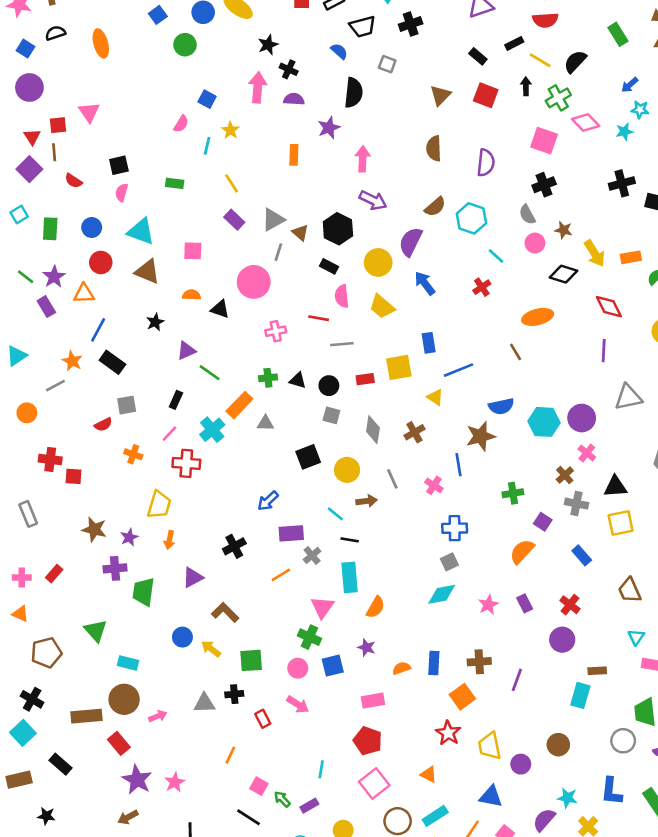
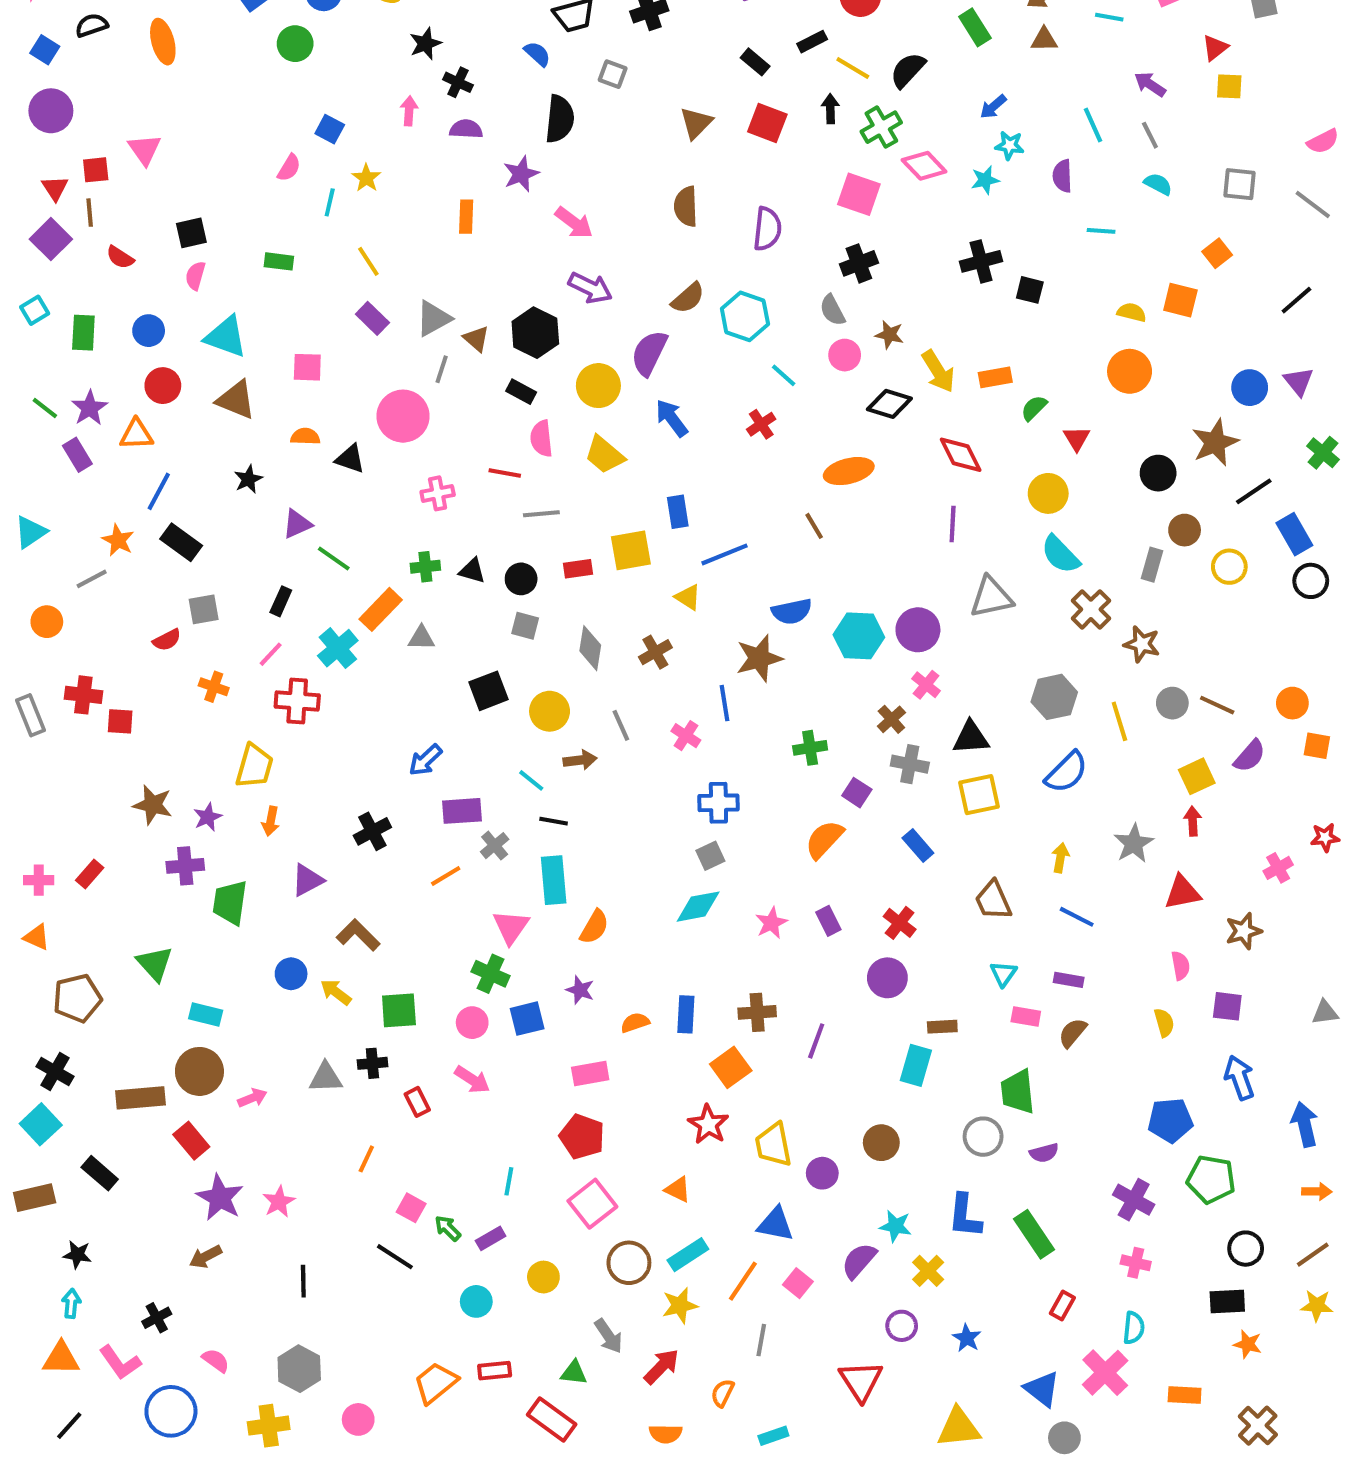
pink arrow: (258, 87) -> (409, 111), size x0.6
pink arrow: (363, 159) -> (574, 223), turned 125
gray rectangle: (28, 514) -> (31, 715), moved

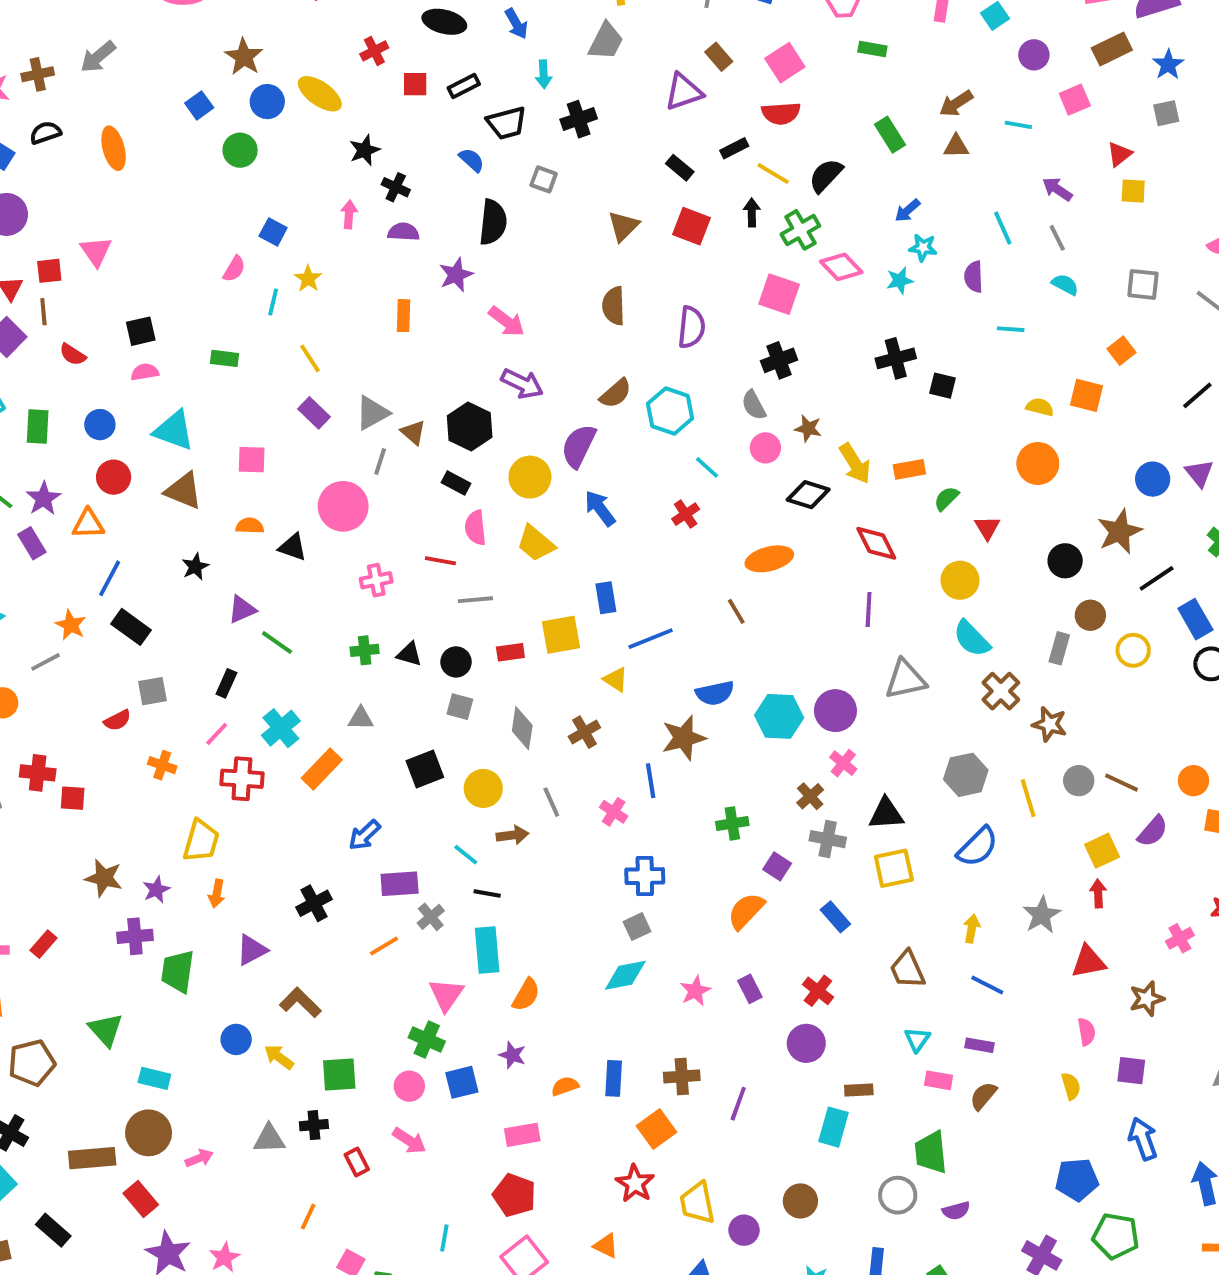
pink semicircle: (195, 276) -> (145, 372), turned 64
orange rectangle: (381, 609) -> (322, 769), moved

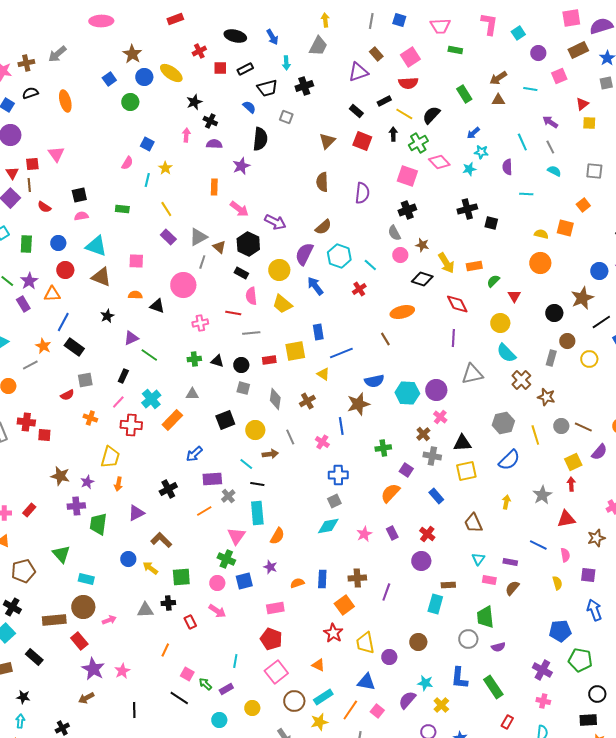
pink arrow: (507, 321) -> (239, 209), moved
cyan hexagon: (670, 411) -> (339, 256), moved
blue line: (987, 985) -> (538, 545), moved

